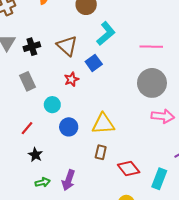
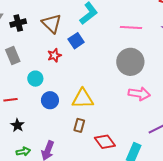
red line: (27, 128) -> (11, 100), turned 40

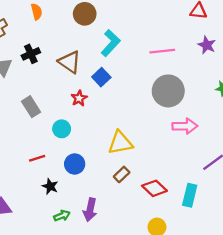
black cross: (18, 23) -> (31, 54), moved
blue circle: (50, 100) -> (75, 164), moved
brown rectangle: (79, 125) -> (122, 174), turned 40

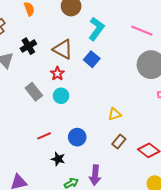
pink line: (162, 51) -> (142, 31), turned 35
red star: (79, 98) -> (57, 74), moved
cyan circle: (62, 129) -> (61, 96), moved
yellow triangle: (120, 143) -> (115, 114), size x0.6

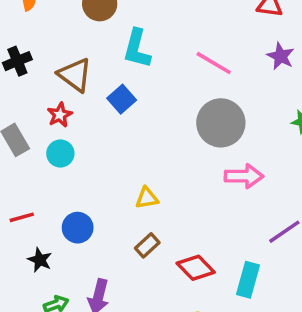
cyan L-shape: (96, 29) -> (137, 49), turned 150

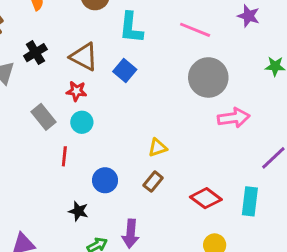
red star: (60, 115) -> (77, 91), turned -30
red line: (22, 217) -> (64, 156), moved, turned -60
brown rectangle: (147, 245) -> (153, 182), moved

